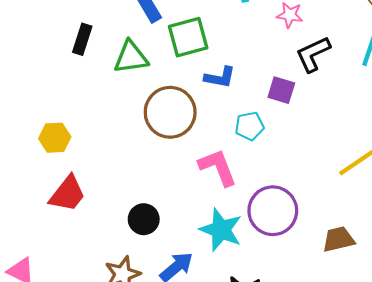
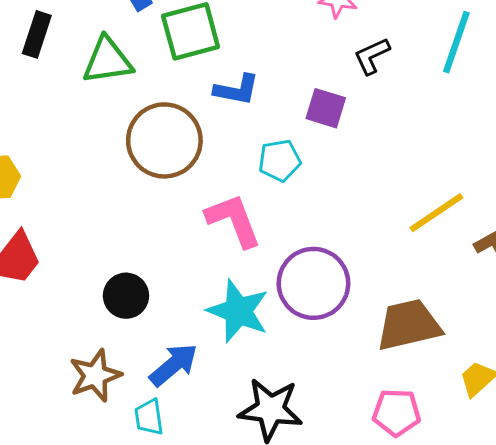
black L-shape: (313, 54) -> (372, 56), size x0.7
brown trapezoid: (338, 239) -> (409, 325), size x1.4

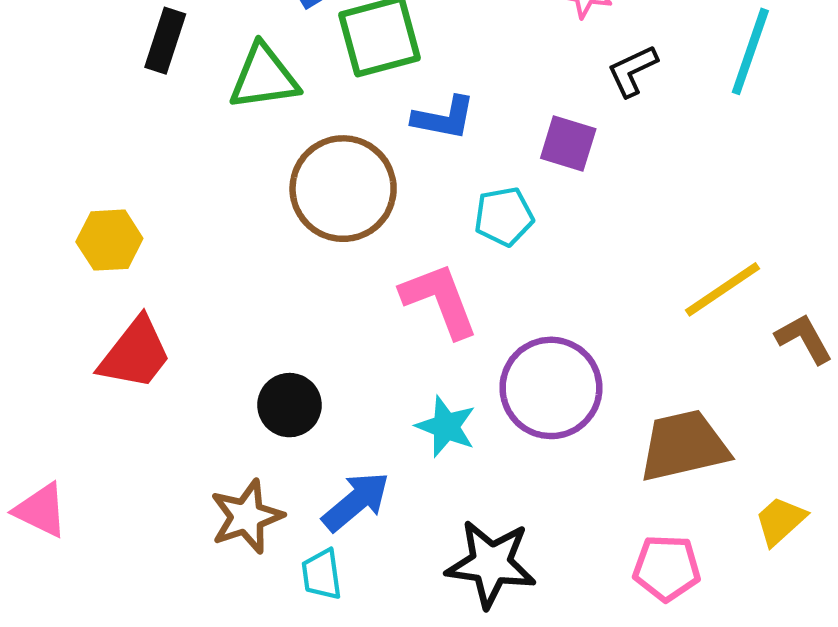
cyan star: (238, 311) -> (446, 427), size x0.7

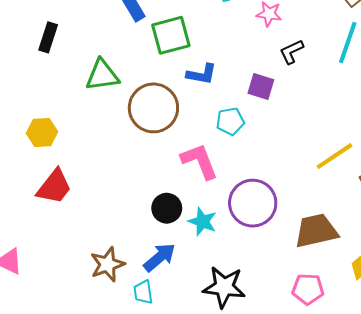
black rectangle: (165, 41) -> (48, 37), moved
green triangle: (264, 77) -> (102, 75), moved
black circle: (289, 405) -> (167, 208), moved

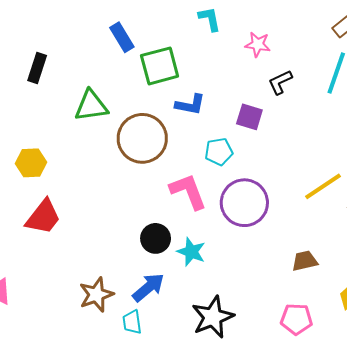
purple circle: (253, 203) -> (244, 203), moved
brown trapezoid: (316, 231) -> (305, 261), size x0.6
black star: (224, 287) -> (213, 317), turned -30

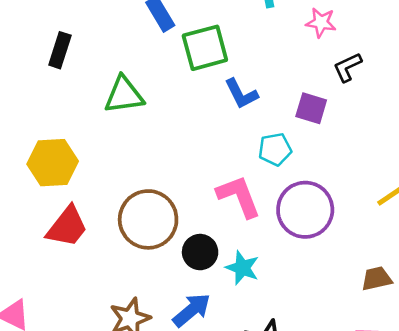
blue L-shape: (190, 105) -> (241, 94), turned 52
brown circle: (142, 138) -> (148, 219), moved
yellow hexagon: (31, 163) -> (53, 163), size x1.4

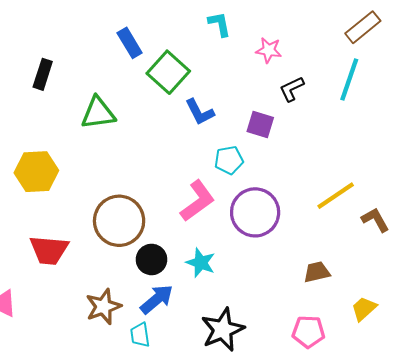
green square: (205, 48) -> (168, 72), turned -33
pink L-shape: (239, 196) -> (198, 201), turned 75
red trapezoid: (67, 227) -> (49, 250), moved, turned 57
black circle: (200, 252) -> (152, 259), moved

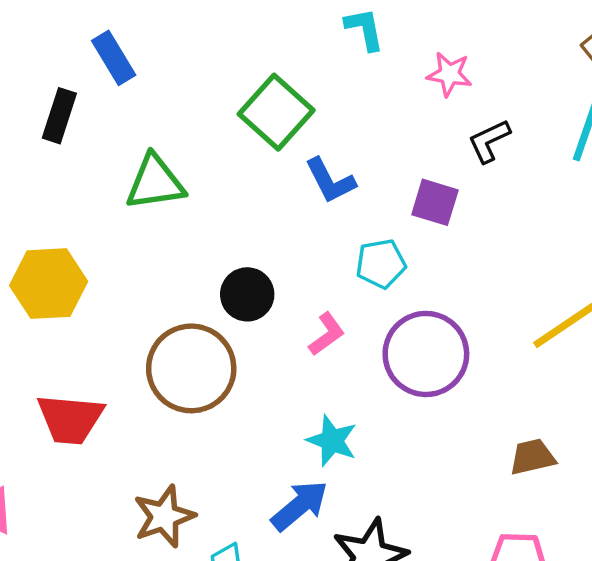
blue rectangle: (130, 43) -> (114, 58), moved
pink L-shape: (198, 201) -> (327, 334), size x0.6
black circle: (152, 259) -> (247, 294), moved
blue arrow: (157, 299) -> (300, 506), moved

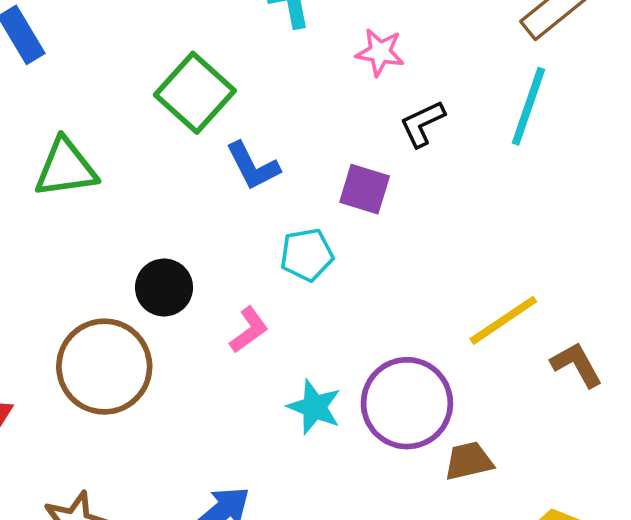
purple circle: (426, 354) -> (407, 403), moved
cyan star: (332, 441) -> (314, 407), moved

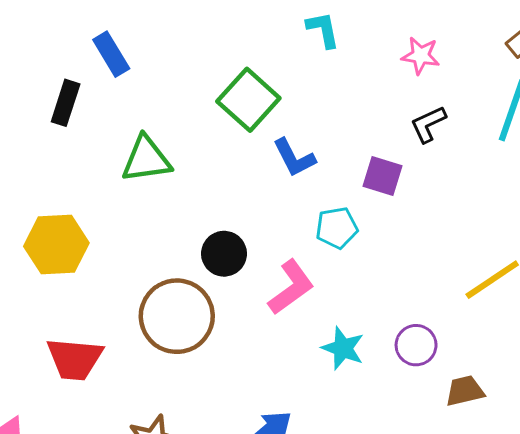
pink star: (380, 52) -> (421, 56), moved
pink L-shape: (249, 330) -> (291, 287), size x1.5
purple circle: (407, 403) -> (416, 345), size x0.6

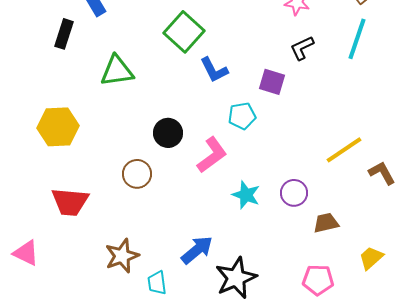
brown circle: (177, 316) -> (137, 174), size x0.6

